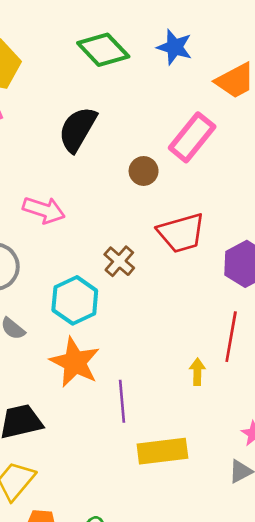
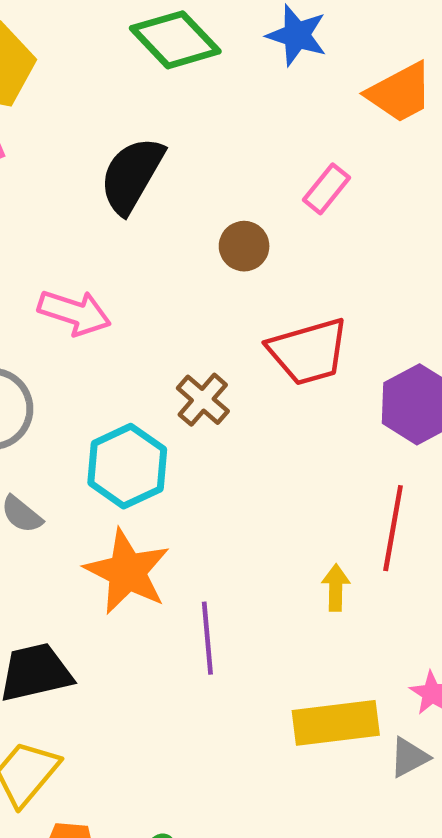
pink rectangle: (192, 137) -> (327, 189), size x0.6
yellow rectangle: (162, 451) -> (336, 723), moved

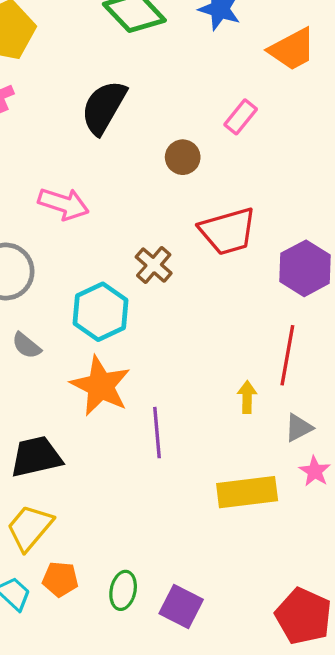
gray triangle: (409, 757) -> (299, 428), moved

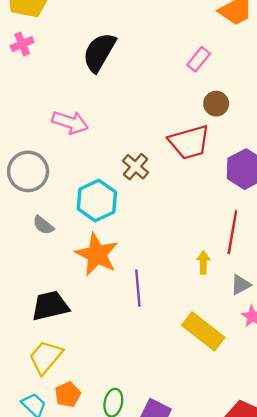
brown circle: (183, 157) -> (216, 104), moved
yellow rectangle: (247, 492) -> (203, 331), turned 45
orange pentagon: (60, 579) -> (68, 395), turned -30

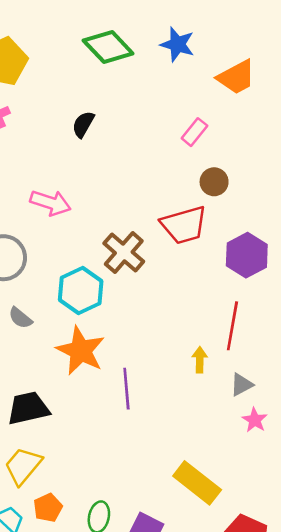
black semicircle: (99, 52) -> (83, 124), size x0.6
brown cross: (136, 167) -> (124, 252), size x1.4
yellow rectangle: (203, 331) -> (197, 483), moved

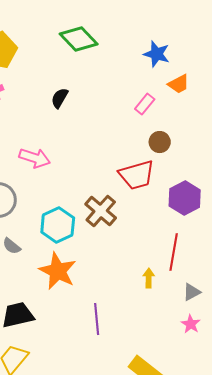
blue star: (177, 44) -> (157, 54), moved
orange trapezoid: (236, 77) -> (179, 84), moved, size x0.7
brown cross: (124, 252) -> (101, 211), moved
gray triangle: (242, 385) -> (192, 292), moved
purple line: (126, 389) -> (97, 319), moved

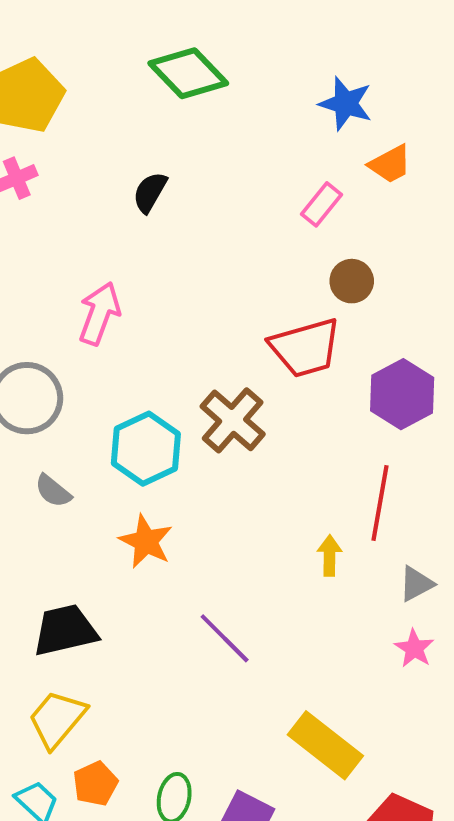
pink arrow: (35, 158) -> (99, 313), turned -88
orange star: (58, 271) -> (146, 541), size x0.7
purple line: (97, 319) -> (225, 638), turned -40

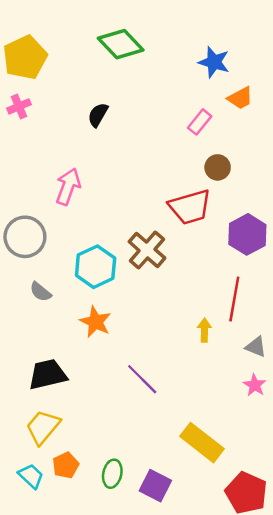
gray triangle: (416, 584) -> (256, 347), turned 50

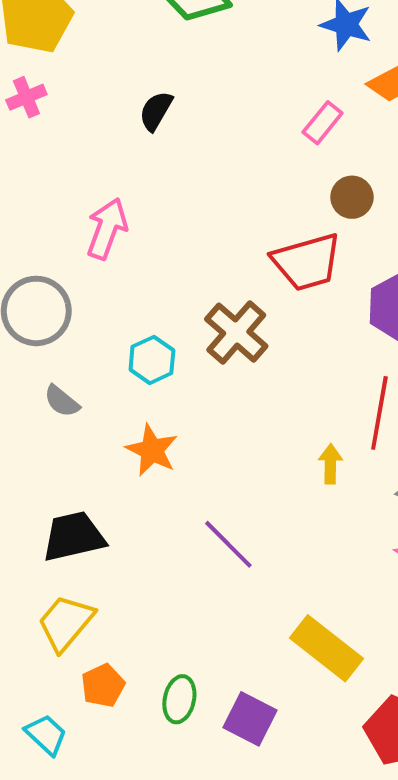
cyan hexagon: (96, 267) -> (152, 360), size x0.7
cyan trapezoid: (31, 476) -> (46, 735), moved

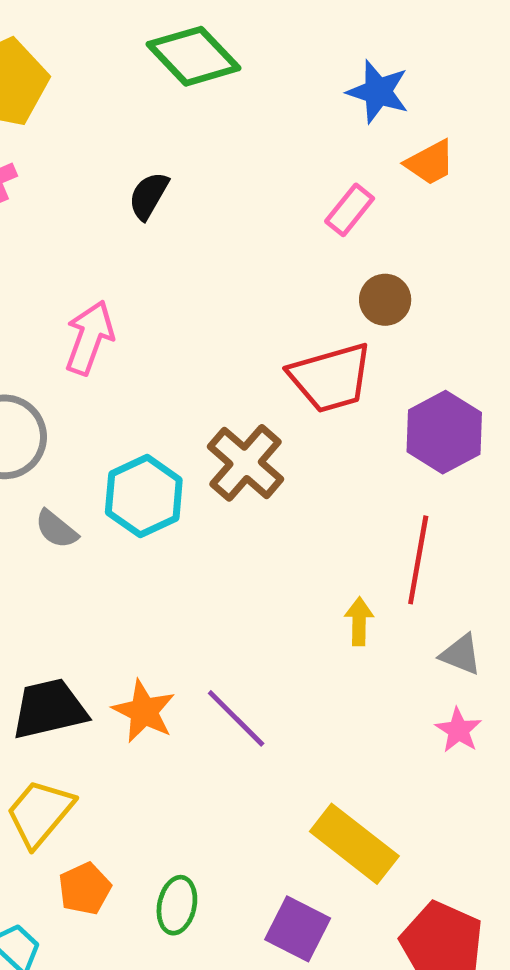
cyan hexagon: (152, 360) -> (144, 496), size x1.4
gray semicircle: (62, 401) -> (56, 529), moved
orange star: (152, 450) -> (144, 711), moved
purple square: (250, 719) -> (298, 929), moved

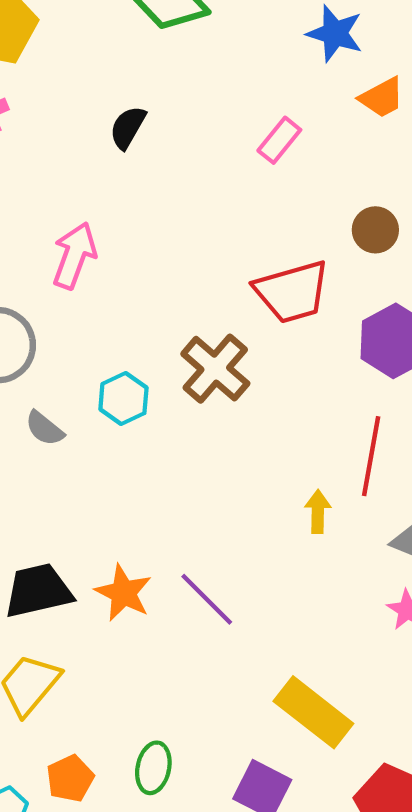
pink rectangle: (350, 210) -> (279, 140), moved
brown circle: (385, 300) -> (375, 230), moved
cyan hexagon: (144, 496) -> (123, 399), size x0.7
orange pentagon: (85, 889) -> (70, 779), moved

